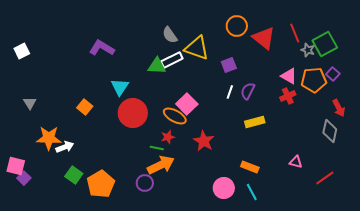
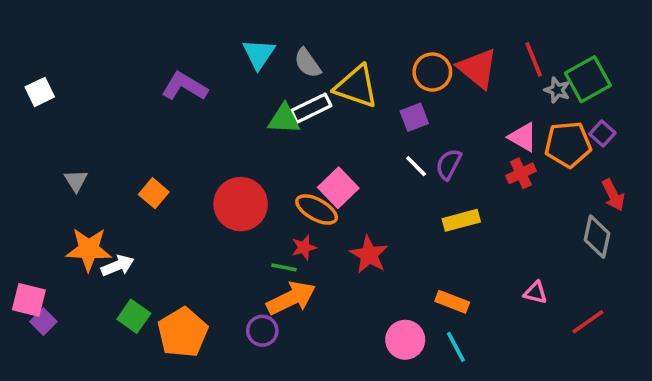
orange circle: (237, 26) -> (432, 72), moved
cyan triangle: (120, 87) -> (259, 54), moved
white line: (230, 92) -> (416, 166), turned -64
gray triangle: (30, 103) -> (76, 181), moved

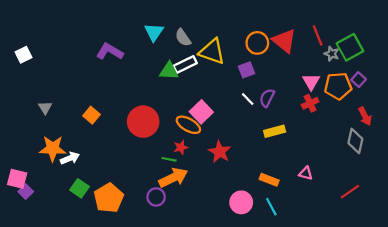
pink triangle: (523, 137) -> (311, 82), turned 30
pink triangle: (535, 293) -> (306, 173), moved

